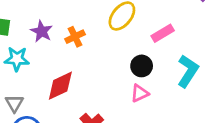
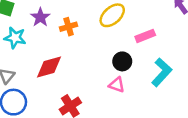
pink triangle: (140, 93) -> (117, 85), turned 35

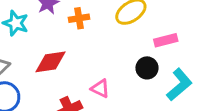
black circle: (122, 61) -> (147, 68), moved
pink triangle: (117, 85) -> (100, 88), moved

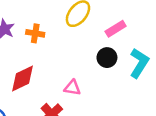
orange cross: (79, 18) -> (35, 33), turned 36

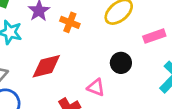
black circle: (107, 58) -> (121, 63), moved

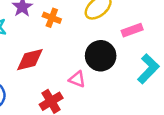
black circle: (121, 63) -> (101, 56), size x1.5

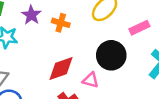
red diamond: (30, 60) -> (61, 68), moved

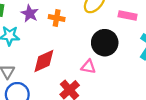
pink rectangle: (139, 28) -> (128, 16), turned 42
red diamond: (61, 68) -> (44, 61), moved

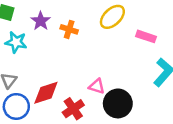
black circle: (105, 43) -> (118, 103), moved
red diamond: (44, 61) -> (46, 93), moved

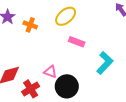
pink rectangle: (146, 36) -> (77, 42), moved

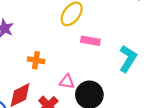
orange cross: (30, 25) -> (36, 60), moved

